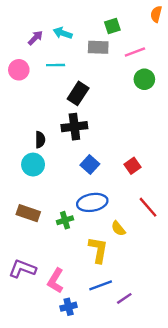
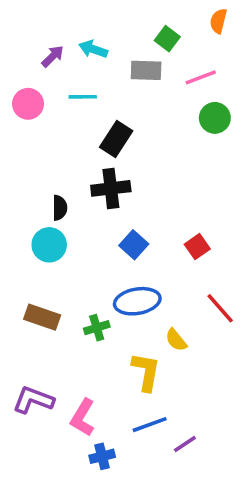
orange semicircle: (156, 14) -> (218, 21), moved
green square: (112, 26) -> (167, 39), turned -35

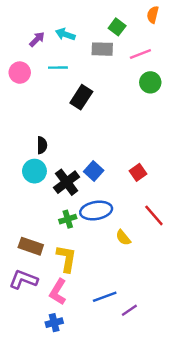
black cross: (111, 188) -> (67, 182), moved, turned -30
brown rectangle: (42, 317) -> (31, 246), moved
green cross: (97, 328) -> (68, 219), moved
yellow L-shape: (146, 372) -> (67, 259), moved
blue cross: (102, 456) -> (54, 323), moved

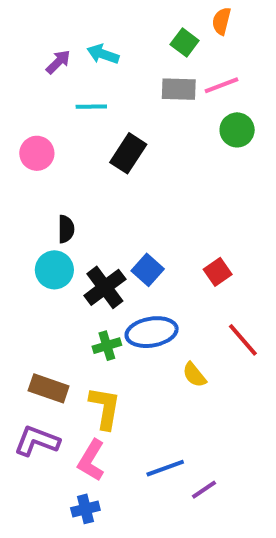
orange semicircle: (153, 15) -> (222, 21), moved
gray rectangle: (102, 49) -> (179, 89), moved
pink circle: (20, 73) -> (37, 153), moved

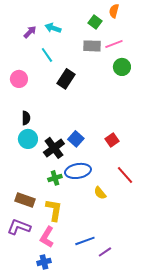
cyan line: (91, 107) -> (47, 55), turned 56
black semicircle: (66, 229) -> (26, 118), moved

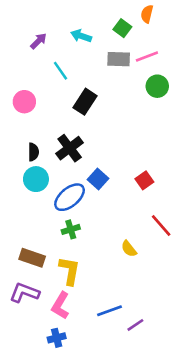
cyan arrow: (53, 28) -> (81, 36), moved
black cross: (54, 148) -> (70, 148), moved
blue ellipse: (78, 171) -> (70, 197), moved, turned -30

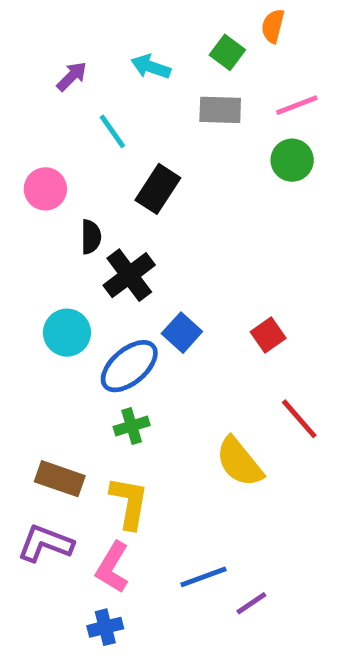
pink line: (147, 57) -> (297, 105), moved
black semicircle: (33, 152) -> (91, 237), moved
yellow semicircle: (129, 249) -> (239, 462), size x1.6

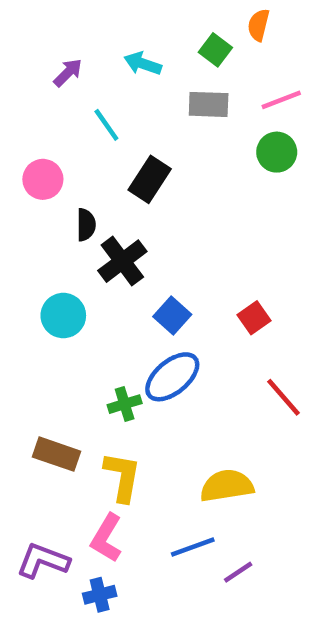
blue ellipse: (129, 366) -> (172, 377), moved
yellow semicircle: (239, 462) -> (227, 486), moved, turned 120
purple L-shape: (45, 543) -> (43, 561), moved

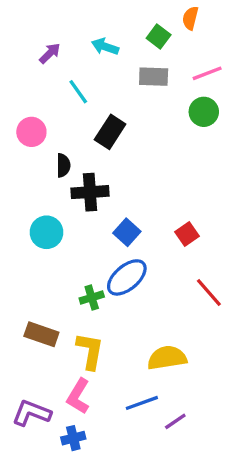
black cross: (122, 261) -> (90, 192), turned 33

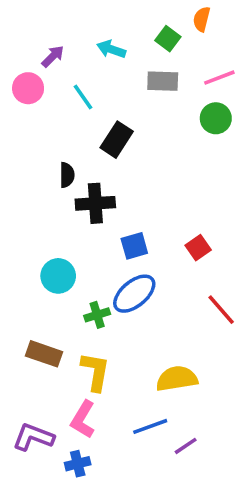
pink circle: (31, 132) -> (28, 88), moved
cyan circle: (47, 232) -> (58, 276), moved
blue square: (127, 232) -> (134, 246), turned 32

